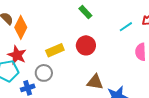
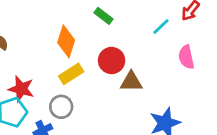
orange diamond: (21, 27) -> (66, 41), moved
brown triangle: (95, 82) -> (131, 82), moved

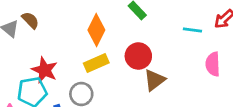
cyan line: (161, 26) -> (192, 30), turned 42
brown triangle: (131, 82) -> (154, 80), turned -45

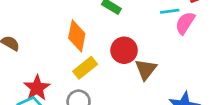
pink semicircle: (213, 64) -> (185, 23), moved, turned 50
red star: (45, 70) -> (37, 88), turned 30

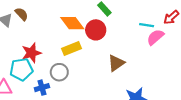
orange diamond: (77, 36) -> (72, 23), turned -65
red circle: (124, 50) -> (96, 30), moved

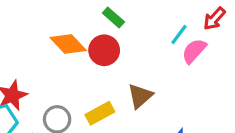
cyan line: (147, 25) -> (179, 34), turned -56
yellow rectangle: (72, 49) -> (100, 113), moved

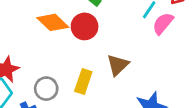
yellow rectangle: (100, 113) -> (83, 82), turned -40

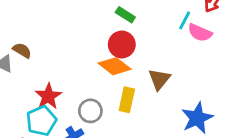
orange diamond: (53, 22) -> (115, 66), moved
pink semicircle: (163, 23) -> (200, 33), turned -100

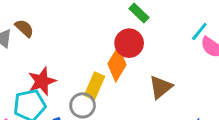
orange diamond: (115, 66) -> (117, 64), turned 72
yellow rectangle: (127, 100) -> (95, 86), moved

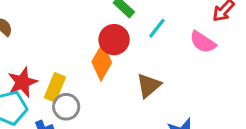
cyan line: (199, 31) -> (157, 28), moved
yellow rectangle: (95, 86) -> (55, 87), moved

